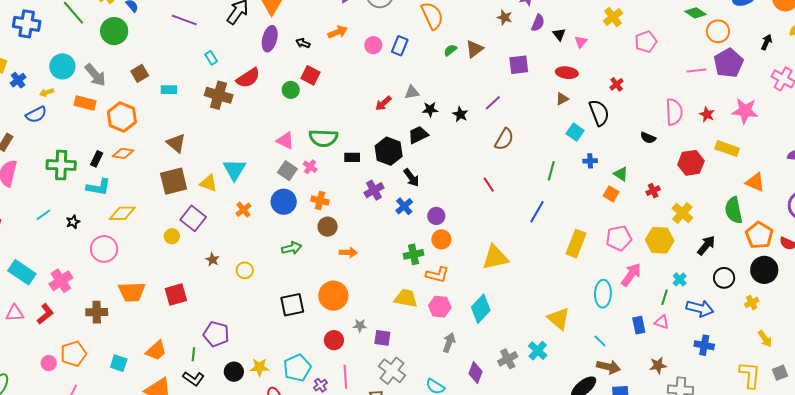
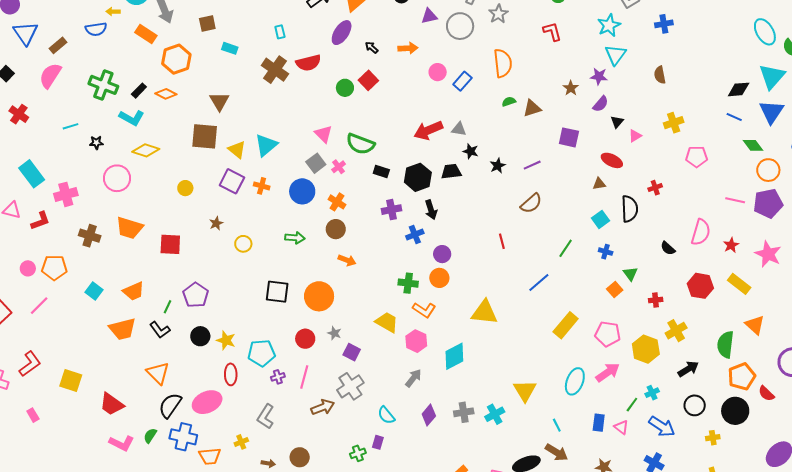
red arrow: (383, 103) -> (428, 130), size x1.6
orange cross: (243, 210) -> (262, 186), turned 35
purple square: (193, 218) -> (232, 181), moved, turned -30

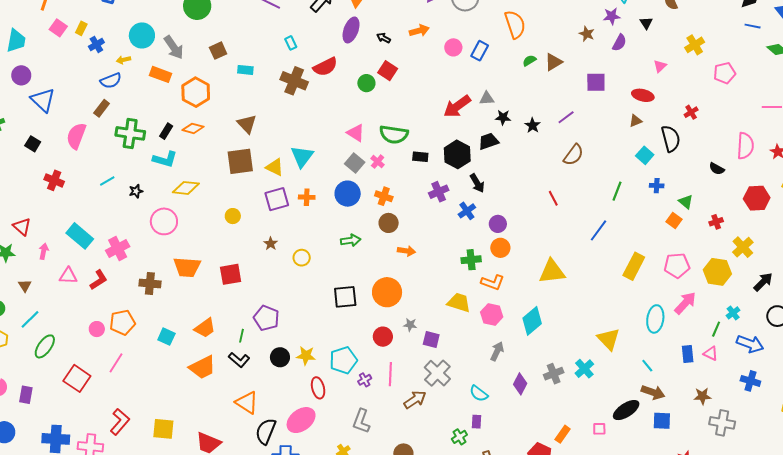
brown rectangle: (58, 45) -> (102, 108), moved
black triangle: (617, 122) -> (646, 23), moved
purple square: (232, 181) -> (277, 199), turned -30

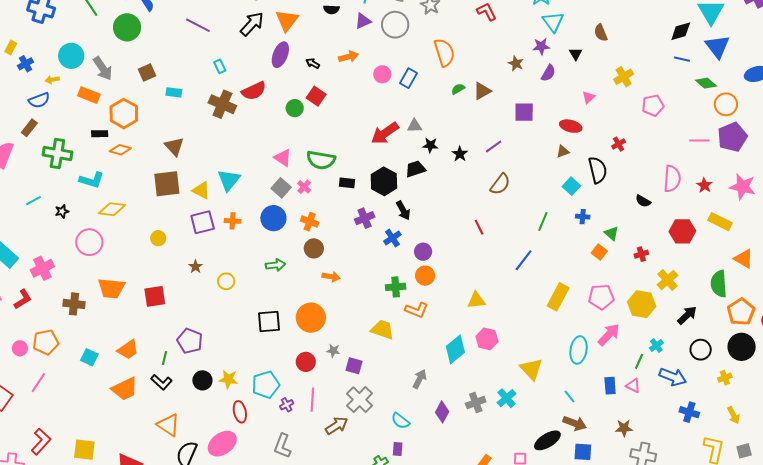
black rectangle: (166, 131) -> (100, 134), moved, turned 56
yellow triangle: (552, 272) -> (476, 300), size x0.7
pink hexagon: (492, 315) -> (487, 339), moved
blue cross: (750, 381) -> (689, 412), moved

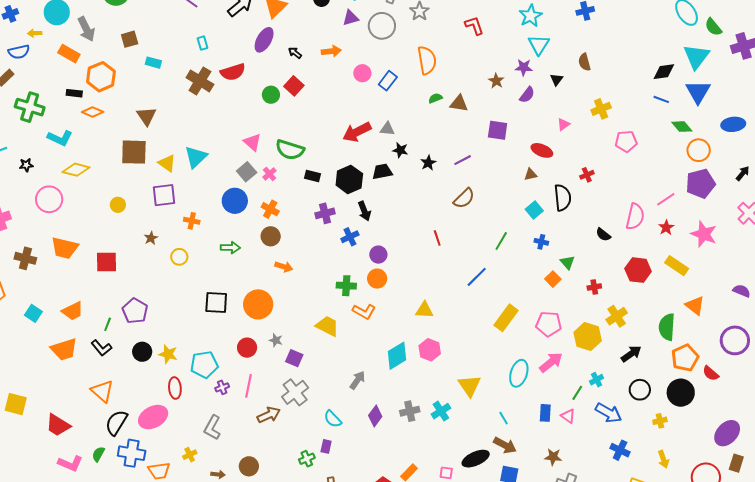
brown triangle: (482, 91) -> (459, 103), turned 30
pink line: (699, 140) -> (666, 199), moved, turned -42
orange cross: (233, 221) -> (192, 221), moved

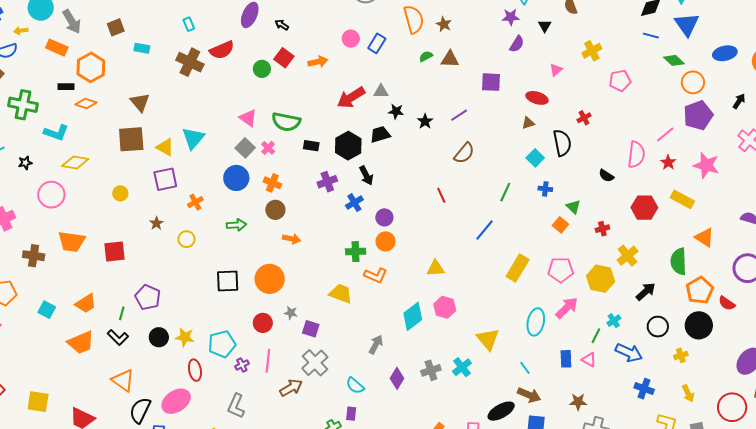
orange arrow: (331, 51) -> (318, 62), moved
brown star: (496, 81) -> (444, 24), moved
orange cross: (192, 221) -> (195, 202), turned -35

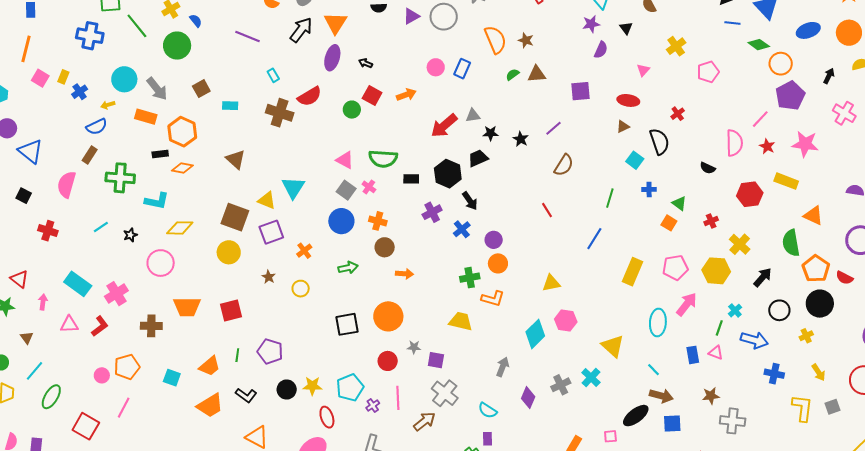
brown square: (131, 139) -> (235, 217), moved, turned 32
yellow circle: (120, 193) -> (229, 252), size x1.5
green line: (122, 313) -> (237, 355), moved

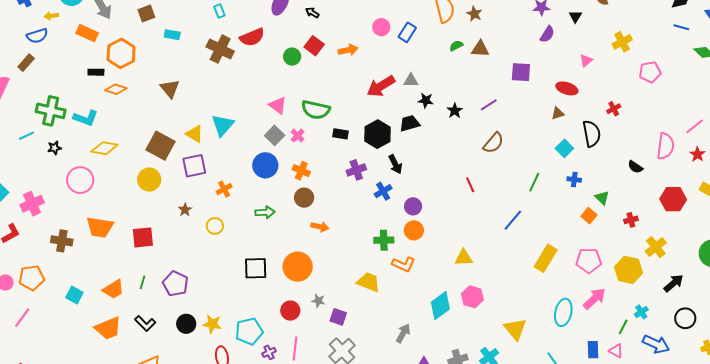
green cross: (120, 178) -> (51, 111), moved

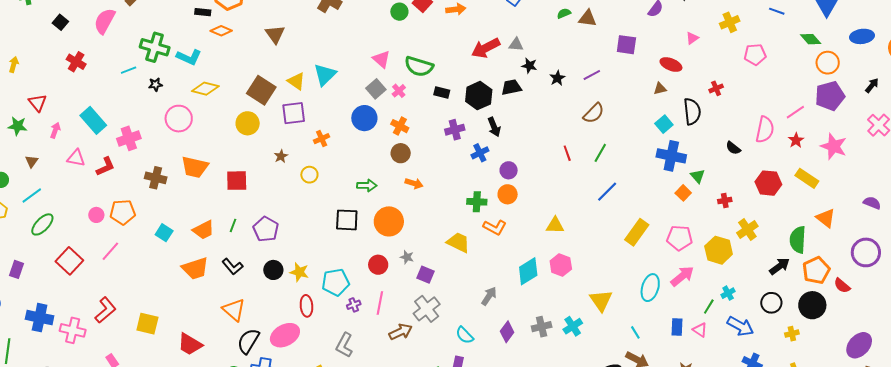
blue line: (681, 27) -> (777, 11), moved
blue cross: (574, 179) -> (671, 156), size x2.0
green line: (534, 182) -> (600, 153), moved
green arrow: (265, 212) -> (367, 185), moved
black arrow: (674, 283) -> (779, 266), moved

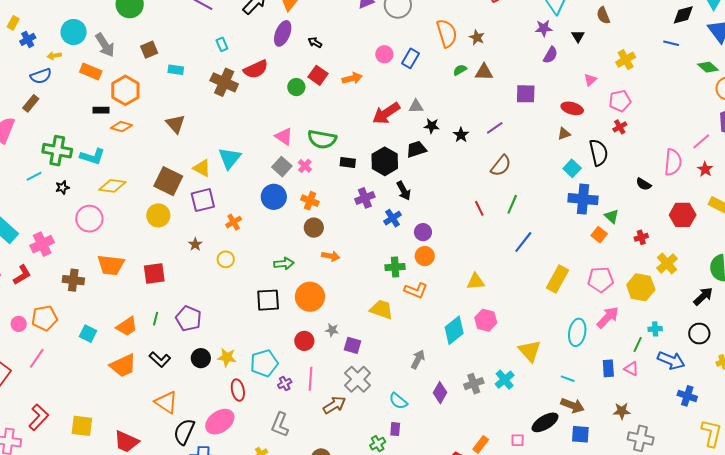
pink pentagon: (755, 55) -> (620, 101), moved
cyan cross: (728, 293) -> (655, 329), turned 32
cyan line: (635, 332) -> (568, 379), turned -32

